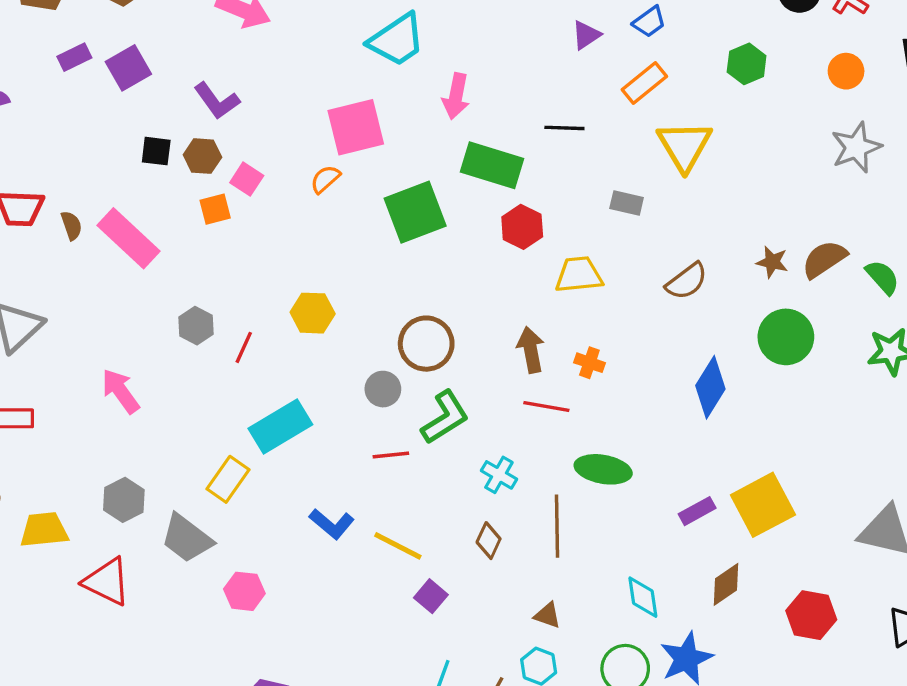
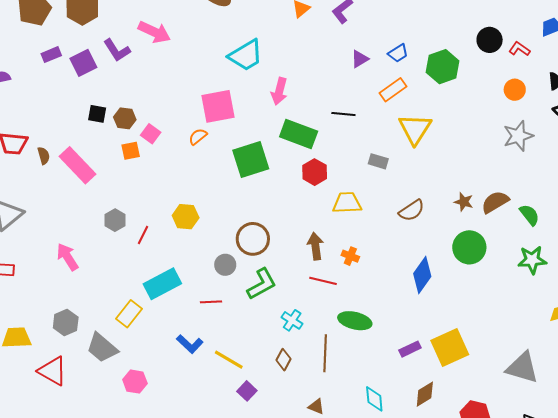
green hexagon: (747, 64) -> (443, 67), moved, size x1.4
purple L-shape: (217, 101) -> (117, 50), moved
red line: (391, 455) -> (211, 302), moved

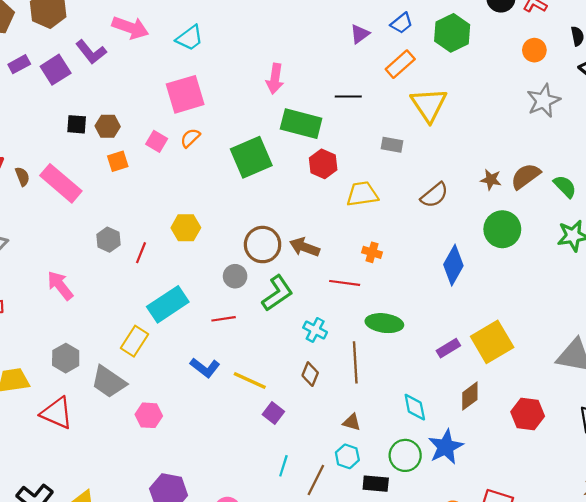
cyan trapezoid: (246, 55) -> (190, 38), moved, size x0.7
pink square: (218, 106) -> (185, 94), moved
pink square: (151, 134) -> (157, 141), moved
brown arrow: (315, 246) -> (305, 247), moved, turned -56

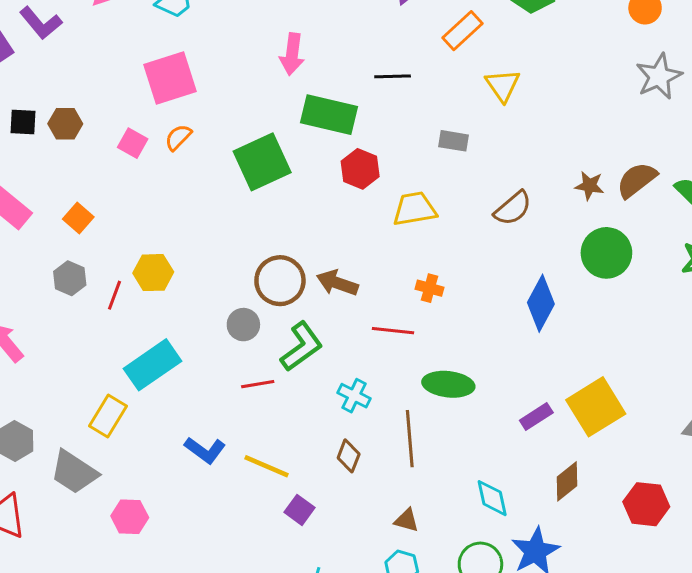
yellow triangle: (429, 105) -> (503, 85), size x0.7
orange square: (118, 161) -> (78, 218), moved, turned -30
yellow hexagon: (186, 228) -> (153, 273), moved
red line: (224, 319) -> (258, 384), moved

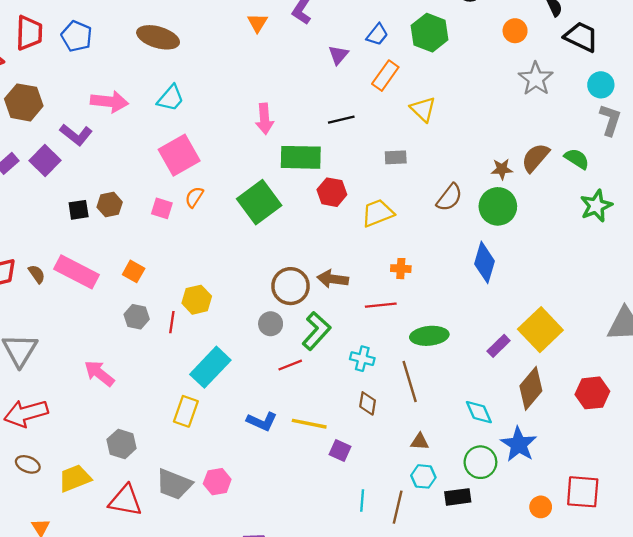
green circle: (606, 253) -> (498, 206), moved
gray trapezoid: (74, 472) -> (174, 484), moved
brown diamond: (567, 481) -> (531, 388), size x1.4

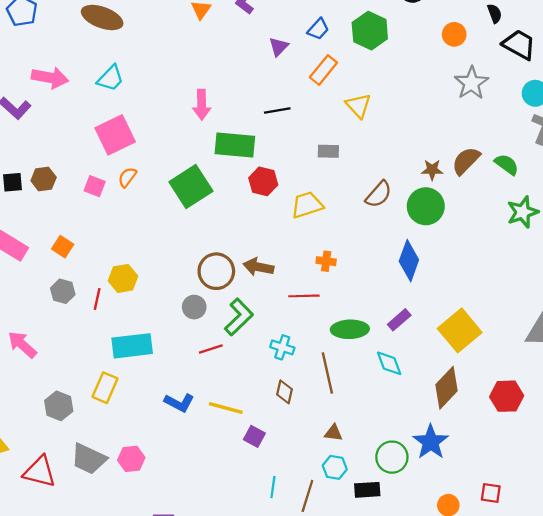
purple rectangle: (499, 346) -> (399, 320), moved
cyan rectangle: (210, 367) -> (132, 346), turned 36
cyan diamond: (479, 412) -> (389, 363), moved
gray hexagon: (122, 444) -> (59, 406), moved
red square: (583, 492) -> (491, 493), size x0.6

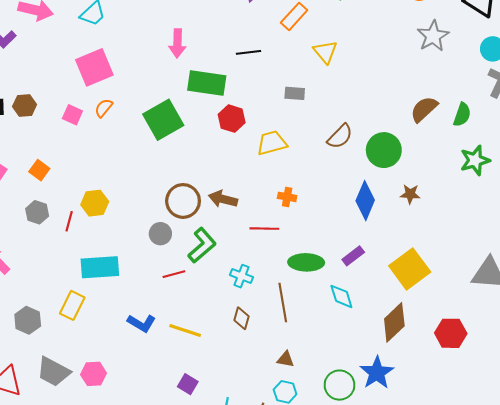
green semicircle: (507, 164) -> (462, 115), turned 70
brown star: (432, 170) -> (410, 194), moved
purple square: (254, 436) -> (188, 384), moved

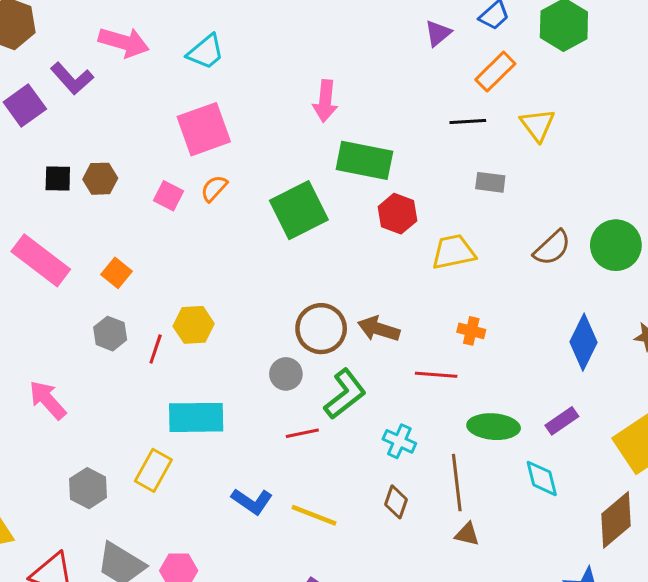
black line: (248, 52) -> (468, 121), moved
green circle: (384, 150) -> (616, 245), moved
brown triangle: (286, 359) -> (467, 534), moved

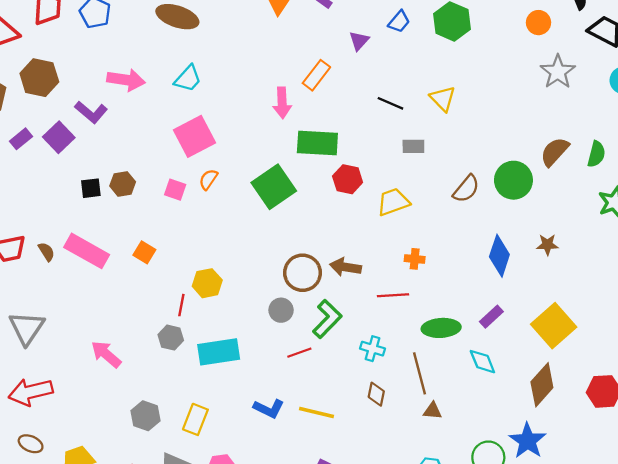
orange rectangle: (495, 72) -> (316, 75), moved
black line: (468, 121) -> (390, 103), turned 35
gray hexagon: (110, 334) -> (171, 338), moved
yellow rectangle: (153, 470) -> (195, 419), moved

